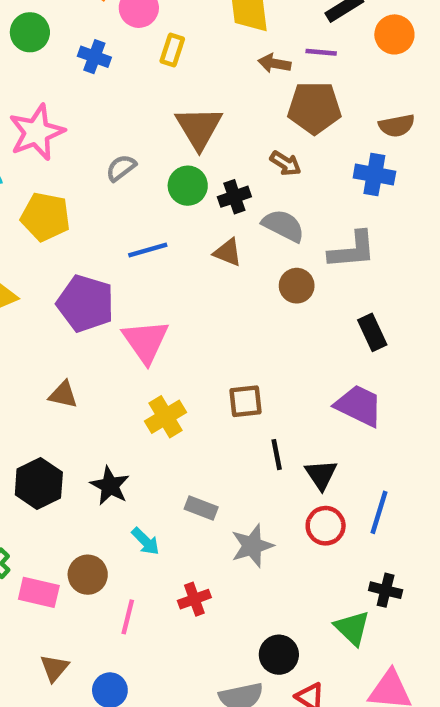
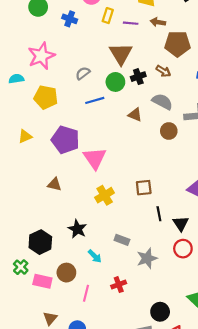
purple line: (321, 52) -> (131, 23), moved
black cross: (234, 197) -> (138, 77), moved
blue line: (148, 250) -> (95, 100), moved
black hexagon: (39, 483) -> (40, 242), moved

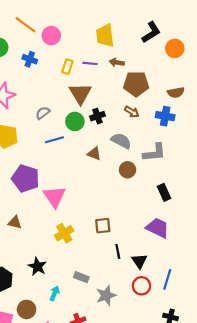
yellow rectangle: (108, 16) -> (67, 67), moved
brown arrow: (163, 71) -> (132, 112), moved
cyan arrow: (95, 256) -> (54, 293), turned -112

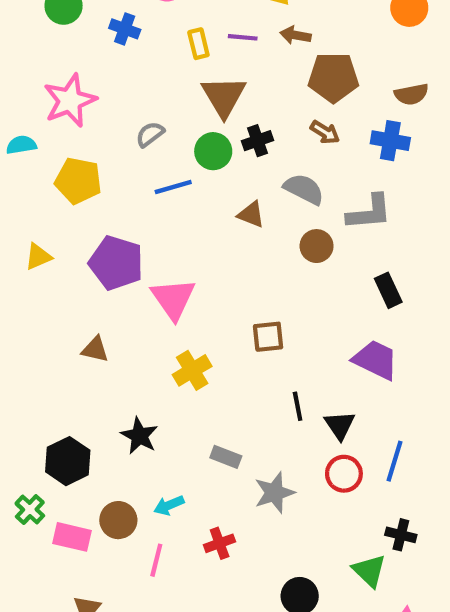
yellow rectangle: (67, 67) -> (198, 44), turned -32
brown square: (103, 226) -> (268, 337), moved
cyan arrow: (54, 293) -> (169, 505), moved, turned -136

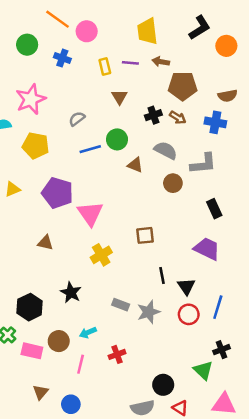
brown triangle: (224, 96) -> (119, 97), size x0.6
black cross: (257, 141) -> (153, 115), moved
green circle: (213, 151) -> (117, 139), moved
gray star: (274, 493) -> (149, 312), moved
black cross: (401, 535) -> (221, 350), turned -35

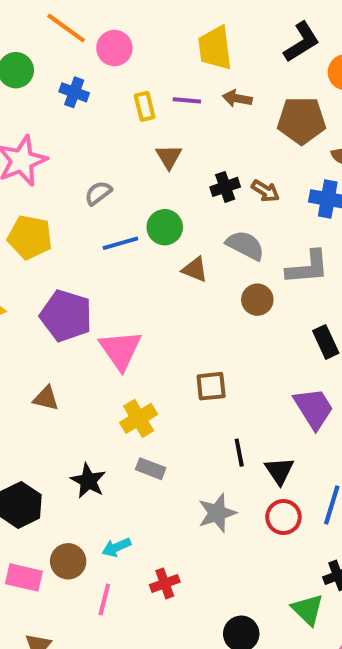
brown pentagon: (183, 86) -> (302, 121), moved
purple trapezoid: (207, 249) -> (314, 408), turned 32
gray rectangle: (121, 305) -> (151, 469), moved

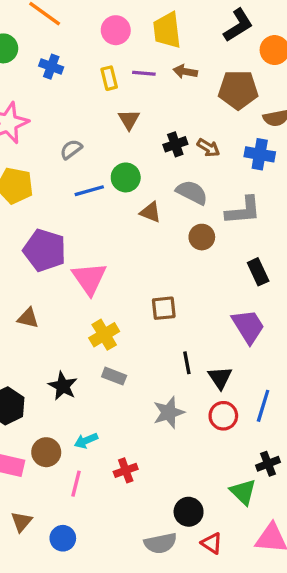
pink circle: (114, 48) -> (116, 30), moved

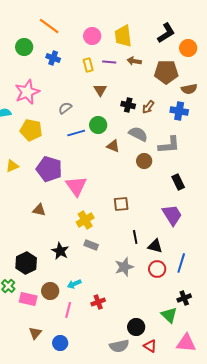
black cross: (175, 144) -> (128, 105), turned 32
brown arrow: (208, 148) -> (148, 107), turned 96
black triangle: (220, 378) -> (155, 246), turned -42

